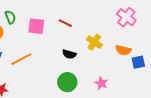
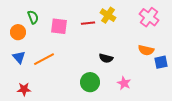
red line: (65, 23) -> (88, 23), turned -32
yellow cross: (94, 42) -> (108, 15), moved
black semicircle: (69, 54) -> (106, 58), moved

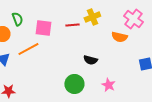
yellow cross: (108, 15) -> (92, 17), turned 35
orange semicircle: (146, 50) -> (119, 37), moved
orange line: (44, 59) -> (28, 49), moved

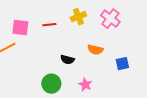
yellow cross: (92, 17) -> (78, 17), moved
orange semicircle: (119, 37) -> (95, 50), moved

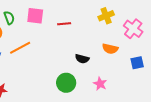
yellow cross: (78, 17) -> (106, 16), moved
pink cross: (110, 19) -> (133, 29), moved
pink square: (20, 28) -> (35, 16), moved

